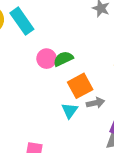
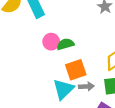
cyan triangle: (70, 110) -> (63, 89), size x1.5

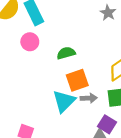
pink circle: (51, 42) -> (30, 42), moved

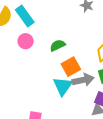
gray arrow: (89, 98) -> (83, 80), size x1.5

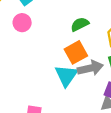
green semicircle: (58, 45) -> (80, 24), moved

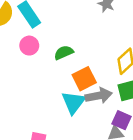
green semicircle: (80, 24) -> (64, 53), moved

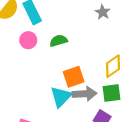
green semicircle: (64, 53) -> (58, 41), moved

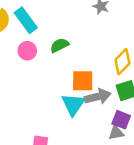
orange square: (74, 77) -> (83, 81), turned 30

